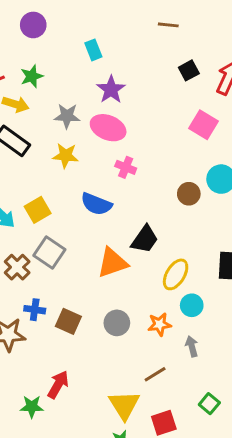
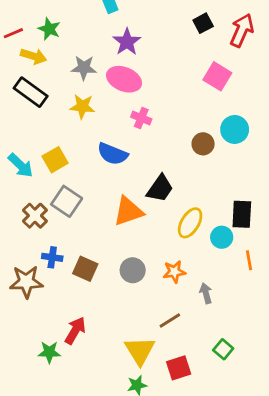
green star: (32, 76) -> (49, 29), turned -30
cyan circle: (192, 305) -> (222, 237), moved

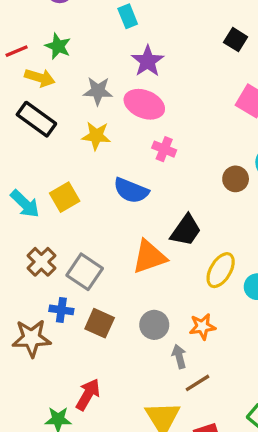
black square: (203, 23) -> (236, 40), turned -30
gray square: (67, 201) -> (85, 272), moved
gray arrow: (206, 293) -> (179, 356), moved

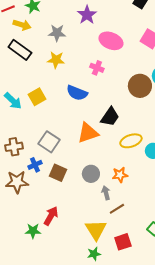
pink ellipse: (144, 104) -> (111, 41), moved
brown circle: (236, 179) -> (140, 86), size x1.5
brown cross: (41, 262) -> (14, 147), moved, turned 36
yellow ellipse: (221, 270) -> (131, 141), turned 40
blue cross: (61, 310) -> (35, 165), turned -32

